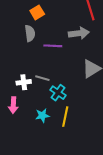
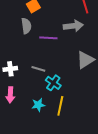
white cross: (24, 82) -> (10, 69), moved

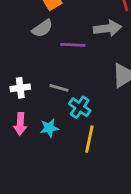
gray semicircle: (26, 26) -> (42, 28), turned 63
cyan star: (38, 105) -> (49, 128), moved

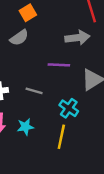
purple line: (73, 45) -> (59, 65), moved
cyan cross: (80, 107) -> (69, 108), moved

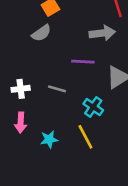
cyan star: (25, 127) -> (49, 139), moved
yellow line: (61, 137) -> (85, 137), turned -40

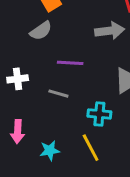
purple line: (83, 62) -> (70, 63), moved
white cross: (21, 89) -> (18, 79), moved
cyan cross: (93, 107) -> (99, 114), turned -30

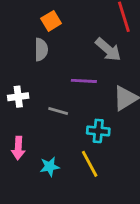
gray semicircle: (41, 31) -> (41, 50), turned -55
gray arrow: (110, 31) -> (108, 50), turned 48
purple line: (70, 63) -> (84, 81), moved

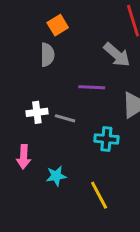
white cross: (18, 97) -> (37, 112), moved
yellow line: (90, 164) -> (99, 195), moved

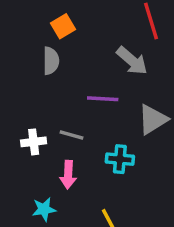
white cross: (37, 112) -> (34, 142), moved
pink arrow: (24, 157) -> (68, 175), moved
cyan star: (56, 176) -> (44, 209), moved

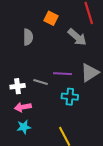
orange square: (63, 26) -> (51, 18), moved, turned -32
purple line: (103, 99) -> (63, 74), moved
pink arrow: (68, 175) -> (23, 107), moved, turned 77

